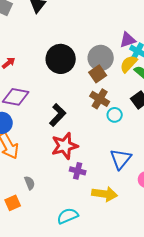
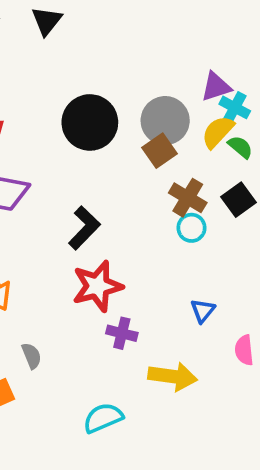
brown cross: (100, 99) -> (188, 198), moved
blue triangle: (121, 159) -> (203, 311), size x0.6

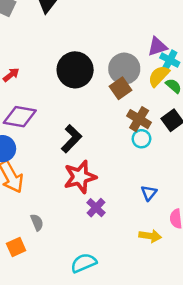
purple cross: (122, 333) -> (96, 208), turned 30
yellow arrow: (173, 376) -> (150, 236), moved, size x0.7

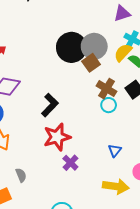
purple triangle: (157, 47) -> (122, 13), moved
black circle: (75, 70) -> (71, 47), moved
yellow arrow: (150, 236) -> (116, 186), size x1.4

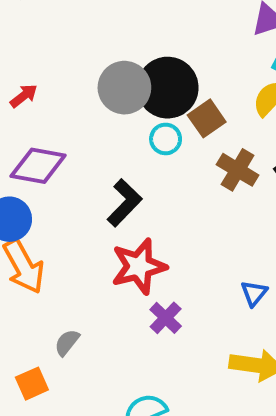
gray circle: (94, 46) -> (124, 88), moved
cyan circle: (109, 105) -> (166, 139), moved
gray semicircle: (21, 175) -> (67, 343), turned -120

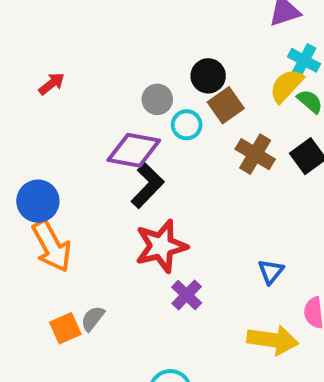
gray circle: (124, 88) -> (157, 99), moved, size x0.6
black circle: (168, 88) -> (208, 76), moved, size x0.6
purple diamond: (38, 166) -> (134, 150), moved
orange square: (32, 384) -> (65, 328), moved

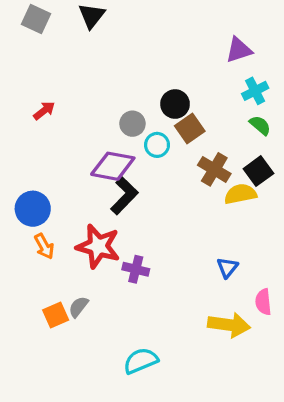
cyan cross: (304, 60) -> (255, 91), turned 35
yellow semicircle: (286, 86) -> (240, 194), moved, turned 36
orange arrow: (52, 246) -> (44, 246), size x0.6
red star: (161, 246) -> (98, 246), moved, turned 30
purple cross: (187, 295) -> (136, 269), moved, turned -30

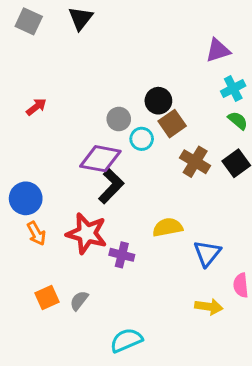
yellow semicircle: (240, 194) -> (168, 227), moved
blue triangle: (227, 268) -> (207, 253), size x1.4
gray semicircle: (79, 307) -> (79, 301), moved
yellow arrow: (229, 325) -> (209, 307), size x0.7

